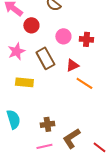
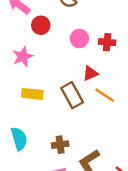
brown rectangle: (45, 58) -> (72, 95), moved

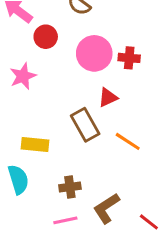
pink circle: (79, 38) -> (94, 53), size x1.5
yellow rectangle: (32, 94) -> (35, 144), moved
orange line: (105, 95) -> (128, 141), moved

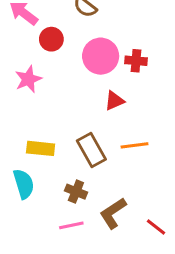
brown rectangle: (85, 125) -> (91, 150), moved
orange line: (128, 141) -> (134, 145), turned -40
brown cross: (70, 187) -> (76, 192), turned 30

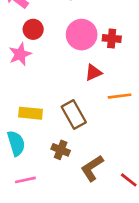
red circle: (51, 39) -> (33, 29), moved
orange line: (134, 145) -> (120, 96), moved
pink line: (71, 225) -> (25, 180), moved

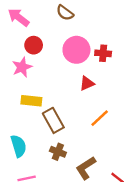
orange line: (120, 96) -> (100, 118), moved, turned -36
yellow rectangle: (31, 113) -> (31, 101), moved
brown rectangle: (74, 114) -> (53, 120), moved

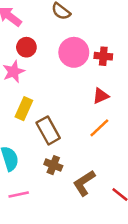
red triangle: (87, 83) -> (101, 96), moved
yellow rectangle: (31, 101) -> (24, 109), turned -72

